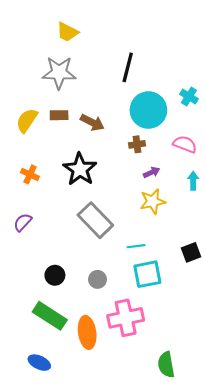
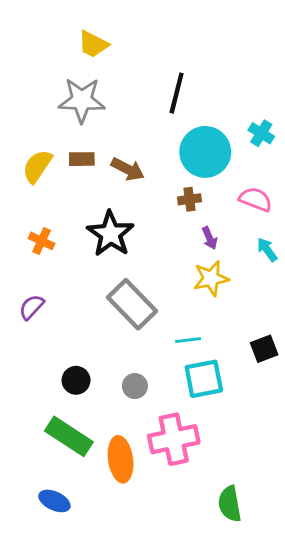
purple arrow: (152, 172) -> (210, 238), turned 91
cyan arrow: (193, 181) -> (267, 250), turned -36

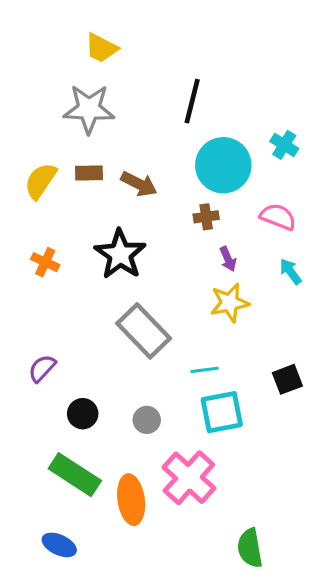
purple semicircle: (31, 307) -> (42, 368), moved
pink cross: (174, 439) -> (189, 478), turned -36

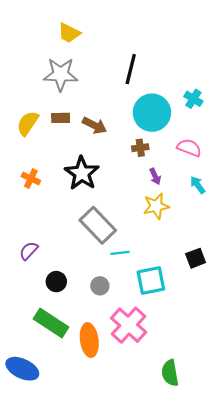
cyan line: (205, 370) -> (120, 253), moved
blue ellipse: (59, 545) -> (22, 369), moved, size x1.4

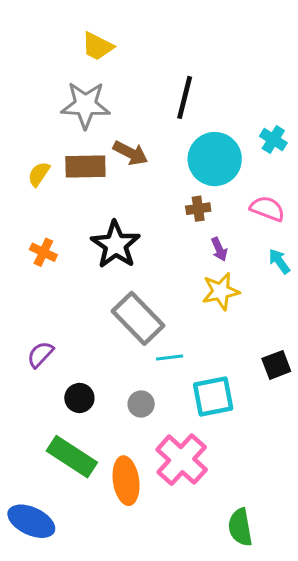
brown rectangle: (61, 118) -> (85, 167), size x1.5
yellow semicircle: (28, 123) -> (39, 174), size x0.7
brown arrow: (95, 125) -> (131, 153), moved

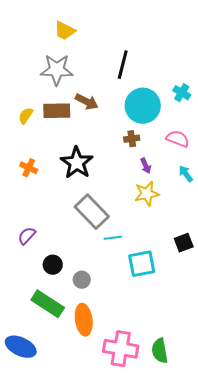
gray circle: (141, 404) -> (82, 280), moved
pink cross: (182, 460) -> (121, 349), moved, turned -32

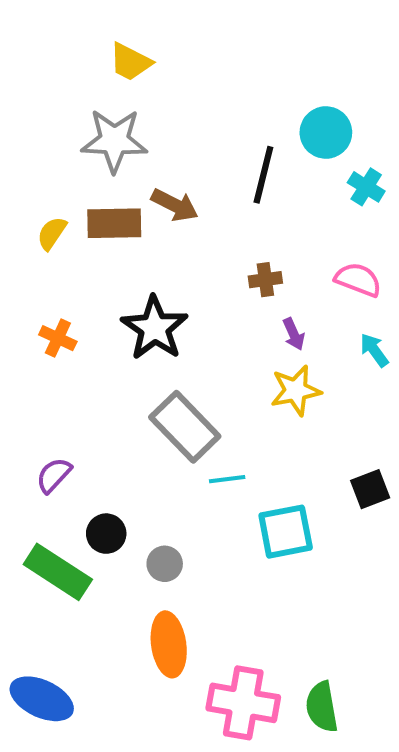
black line: (123, 65) -> (263, 175), moved
cyan circle: (143, 106) -> (326, 132), moved, size x0.7
green rectangle: (48, 304) -> (58, 572), moved

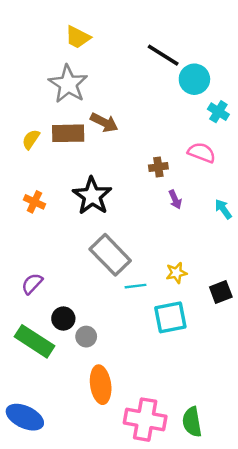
gray star: (114, 141) -> (68, 84), turned 30
black line: (263, 175) -> (163, 55), moved, turned -72
pink semicircle: (358, 280) -> (202, 153), moved
yellow star: (296, 390) -> (176, 273), moved, size x0.7
gray circle: (165, 564) -> (86, 337), moved

